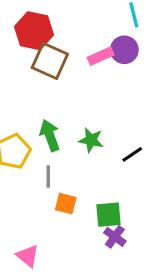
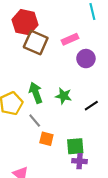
purple circle: (124, 50) -> (86, 59), moved
gray line: (48, 177) -> (35, 121), turned -40
purple cross: (115, 237) -> (80, 161), turned -32

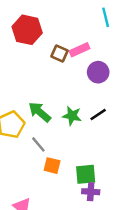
brown square: (36, 43) -> (60, 53), moved, size x0.6
green arrow: (36, 93) -> (40, 112), turned -30
black line: (91, 106) -> (98, 115), moved

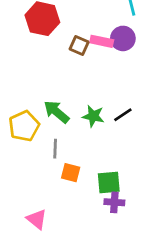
pink rectangle: (79, 50) -> (102, 41), turned 36
purple circle: (98, 72) -> (123, 38), moved
gray line: (38, 144) -> (55, 149), turned 42

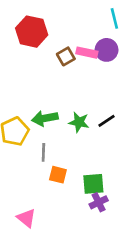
brown square: (79, 46) -> (66, 56), turned 36
green arrow: (56, 112) -> (45, 118), turned -50
purple cross: (114, 202) -> (99, 202), turned -30

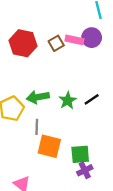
red hexagon: (32, 32) -> (23, 43), moved
green star: (79, 122) -> (68, 100), turned 30
orange square: (58, 175) -> (49, 146), size x1.5

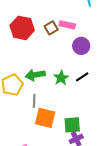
purple circle: (92, 38) -> (81, 46), moved

